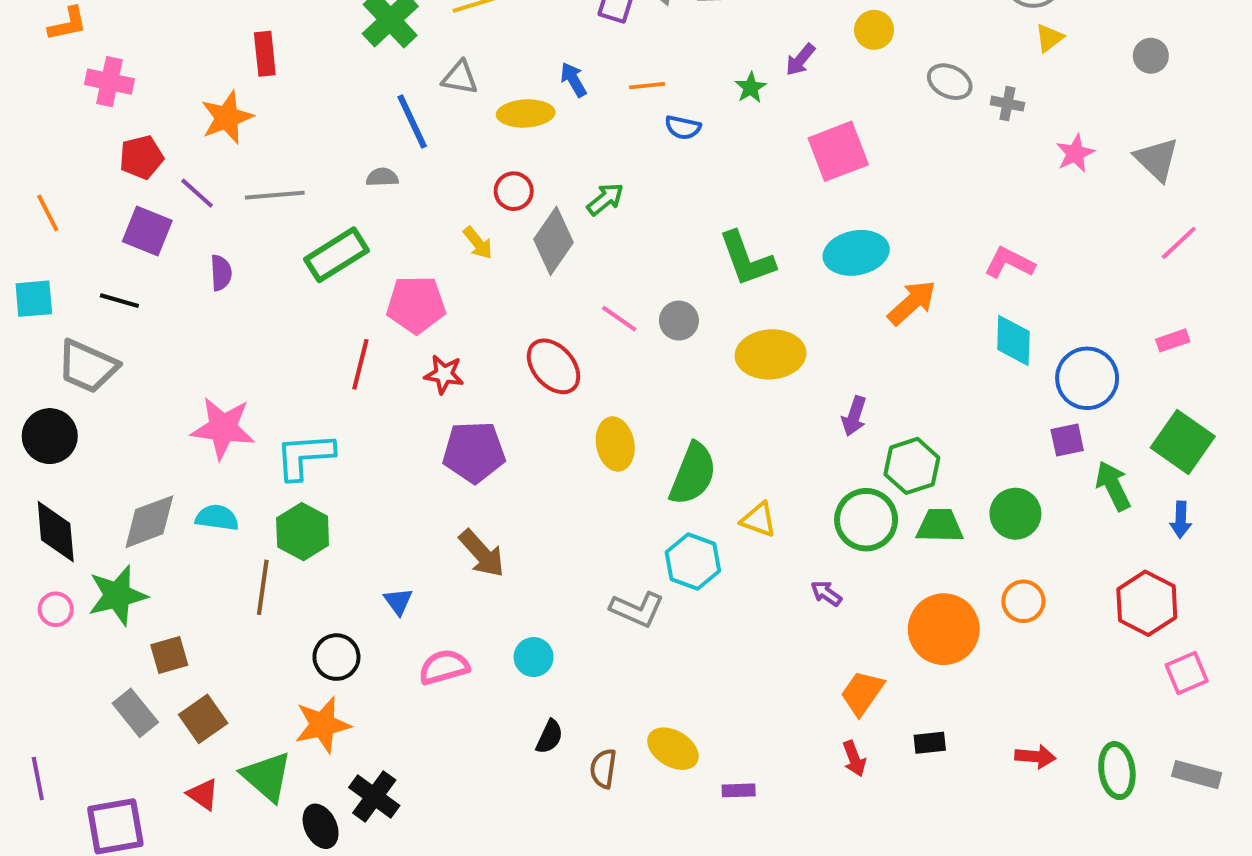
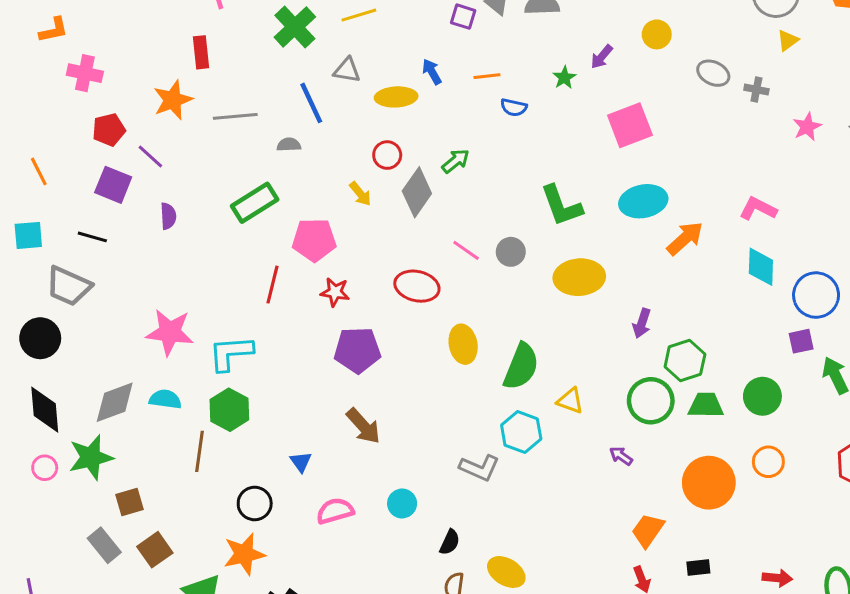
gray line: (275, 195) -> (235, 116), moved
red ellipse: (553, 366) -> (417, 286), turned -36
black semicircle: (550, 737) -> (450, 542), moved

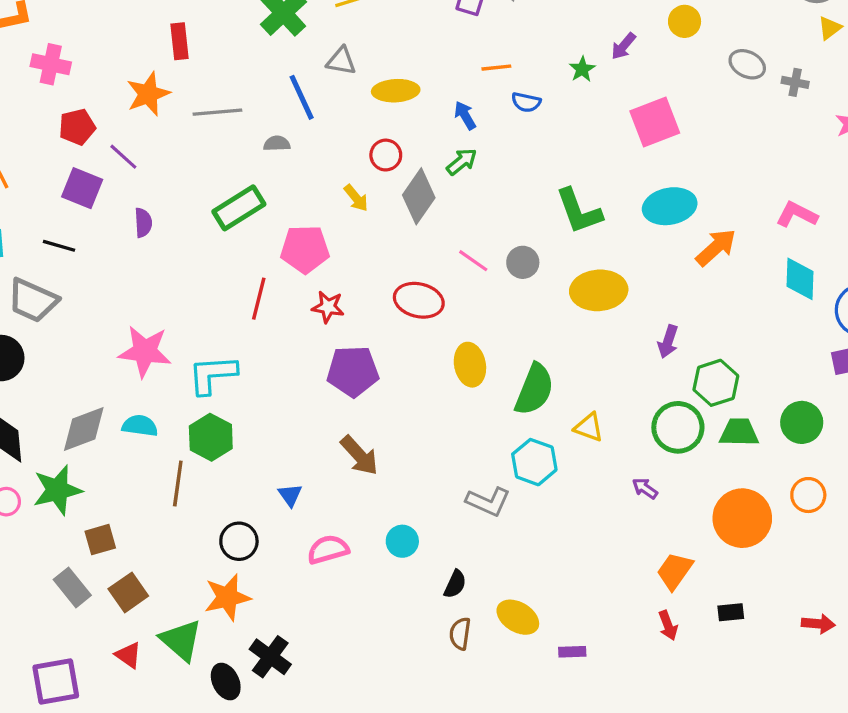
blue arrow: (432, 72) -> (465, 115), moved

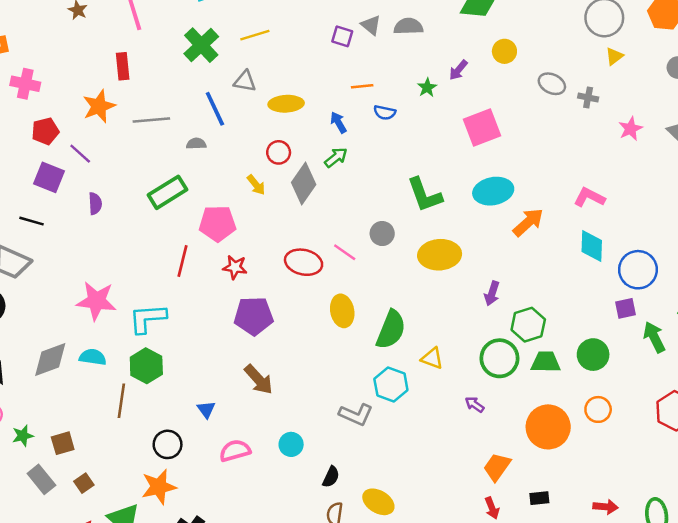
pink line: (473, 261) -> (345, 252), moved
green star: (57, 490) -> (23, 436), moved, size x0.6
brown square: (128, 592) -> (84, 483), size x0.7

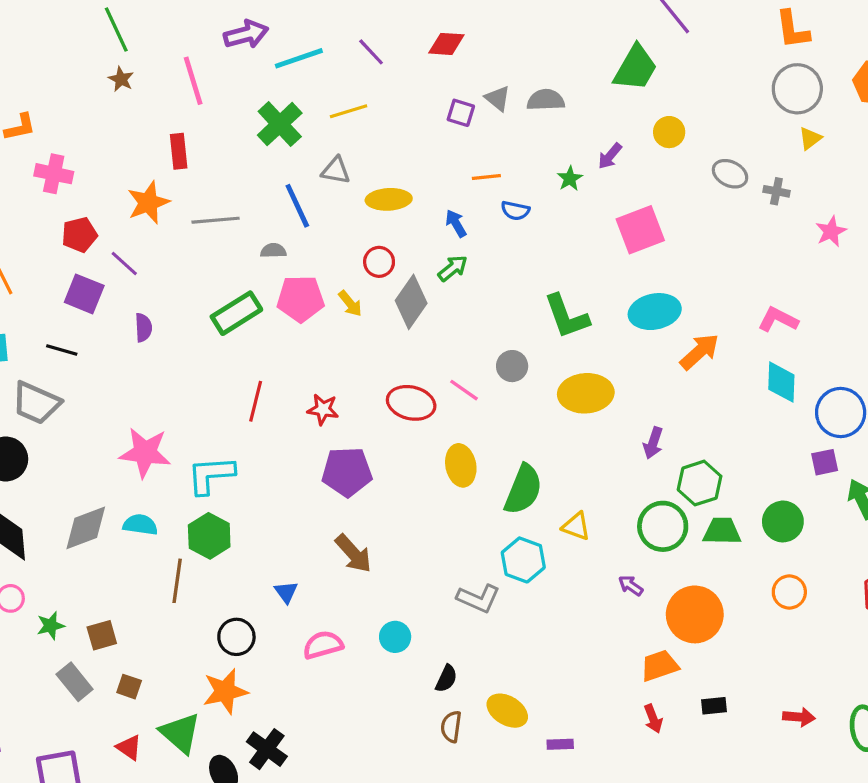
pink pentagon: (217, 224) -> (301, 299), moved
orange circle: (548, 427) -> (695, 614), moved
orange trapezoid: (497, 467) -> (660, 666), turned 36
brown square: (84, 483) -> (129, 687), turned -36

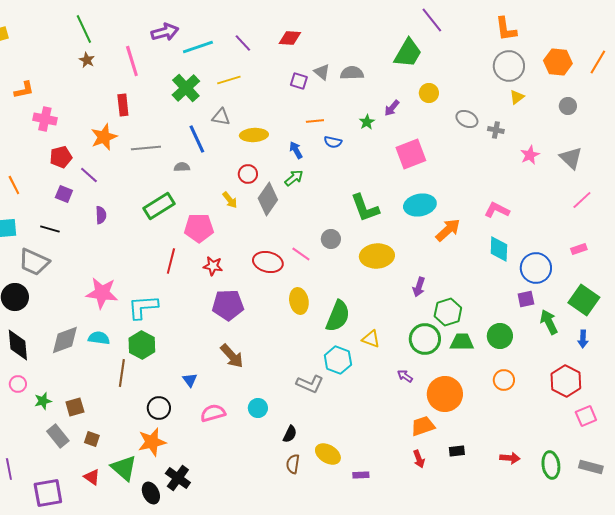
purple square: (84, 294) -> (64, 194), size x0.7
pink pentagon: (301, 299) -> (199, 228), moved

